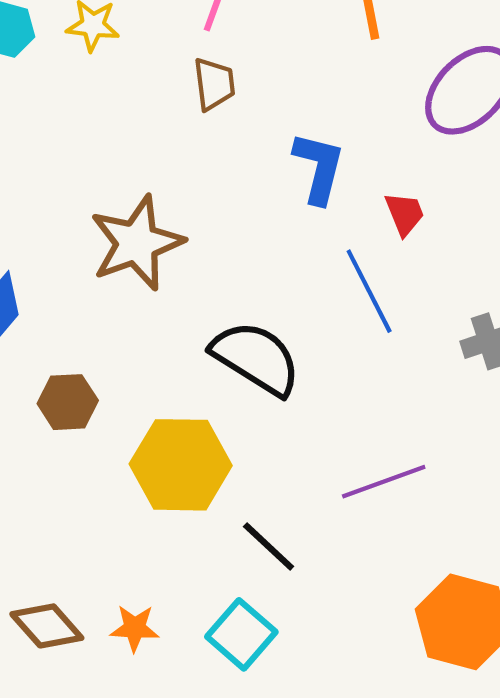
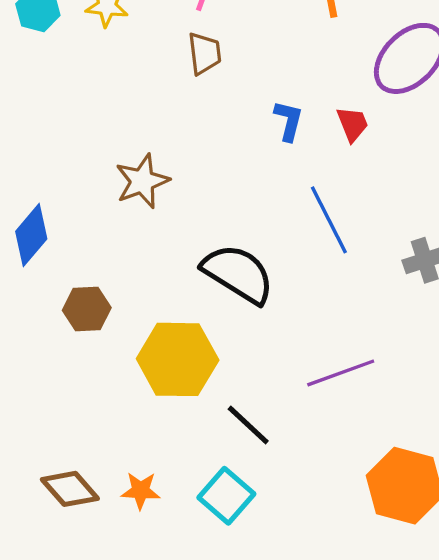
blue L-shape: (319, 168) -> (289, 121), size x0.7
red trapezoid: (405, 214) -> (352, 124), moved
brown star: (137, 243) -> (142, 181), size x0.7

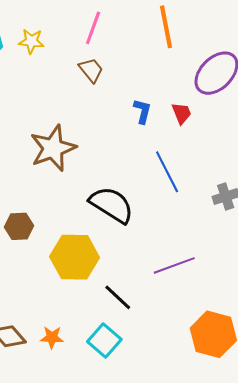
brown trapezoid: (204, 53) -> (91, 70), turned -32
brown star: (142, 181) -> (53, 148), size x1.4

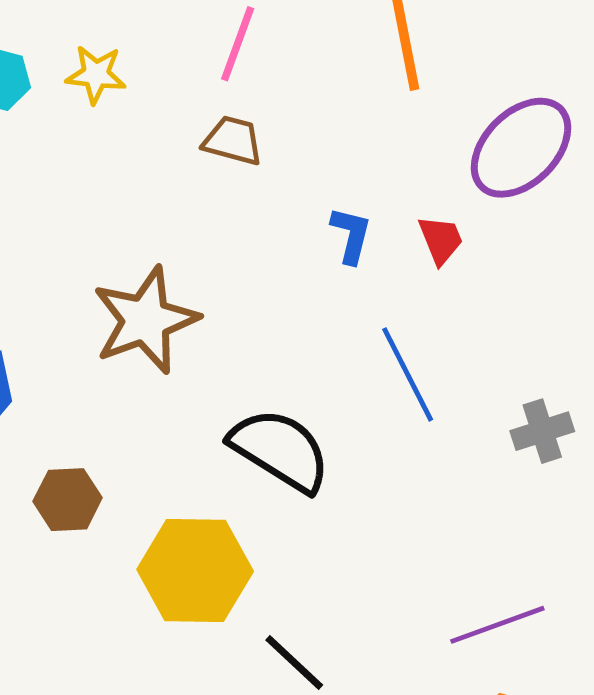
brown trapezoid: (91, 70) -> (233, 141), turned -36
purple line: (174, 265) -> (497, 625), moved

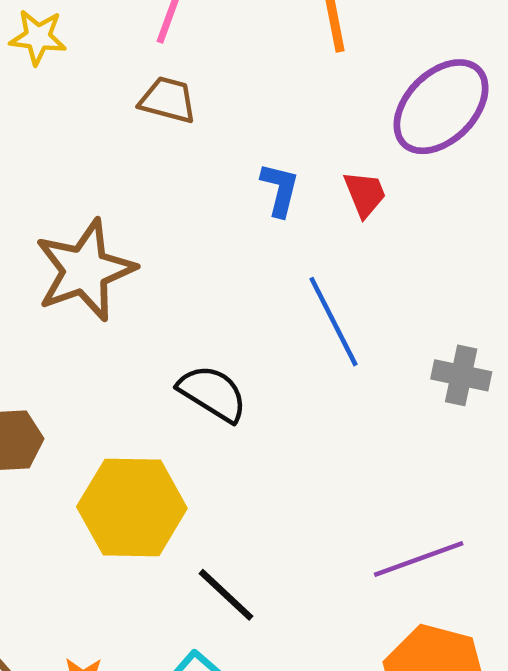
gray cross: (542, 431) -> (461, 375), turned 30
black semicircle: (280, 450) -> (213, 393), size x0.7

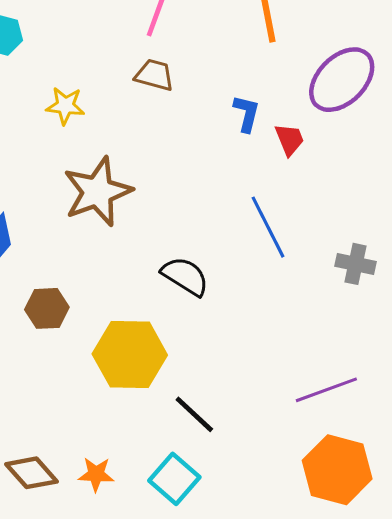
yellow star: (38, 37) -> (65, 106), moved
blue L-shape: (280, 189) -> (247, 113), moved

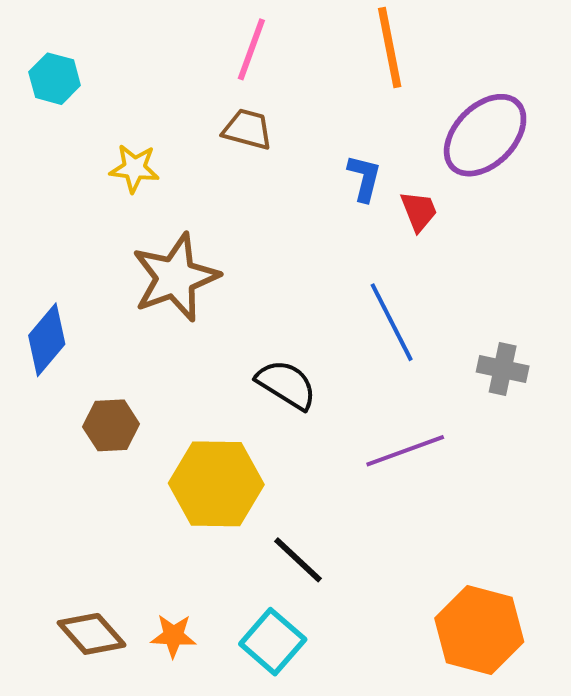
purple line: (326, 390) -> (405, 451), moved

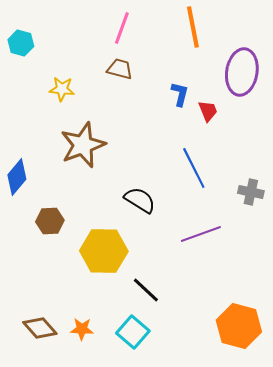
purple ellipse: (485, 135) -> (242, 72), turned -36

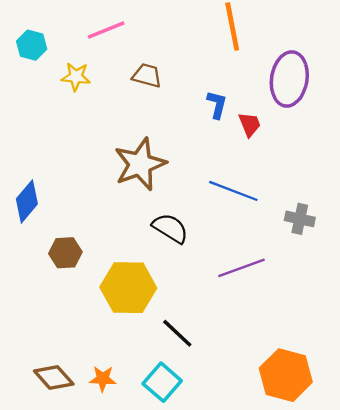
pink line: (122, 28) -> (106, 30), moved, turned 48
yellow star: (62, 89) -> (76, 77), moved
brown star: (83, 145) -> (140, 164), moved
blue line: (194, 168) -> (233, 191), turned -42

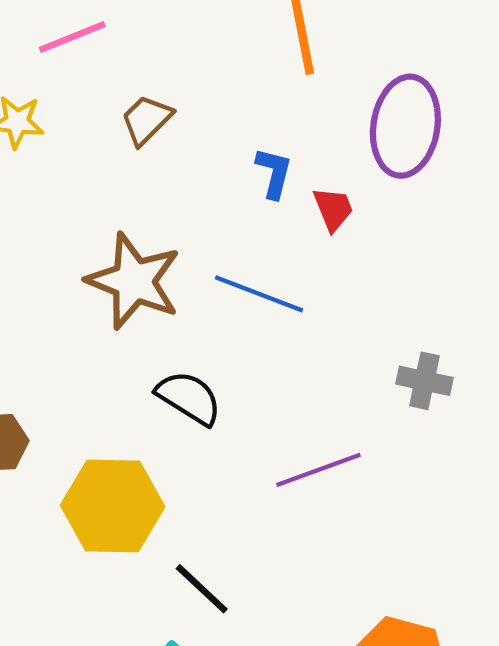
brown trapezoid: (147, 75) -> (147, 120), turned -60
brown star: (140, 164) -> (134, 281), turned -30
blue line: (233, 191) -> (259, 294), moved

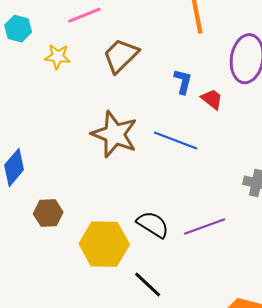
brown trapezoid: (147, 120) -> (121, 56), size x1.4
red trapezoid: (333, 209) -> (212, 99), turned -30
black semicircle: (189, 398) -> (153, 224), moved

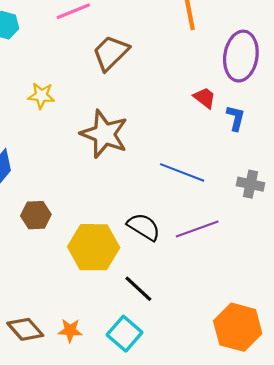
yellow star: (58, 57) -> (41, 96), moved
blue L-shape: (183, 81) -> (236, 118), moved
blue line: (176, 141) -> (182, 172), moved

